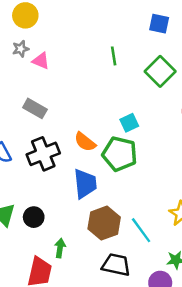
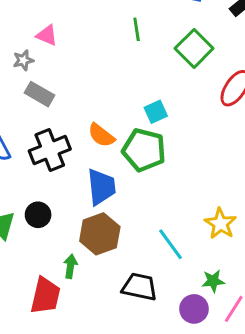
gray star: (21, 49) -> (23, 60), moved
black circle: (34, 217) -> (38, 215), moved
brown hexagon: (104, 223) -> (100, 234), moved

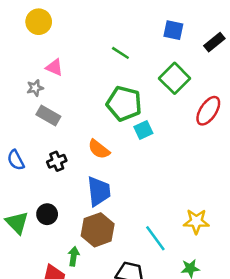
green line: (137, 29) -> (120, 53), moved, turned -48
black cross: (50, 150) -> (57, 161), size x0.6
green pentagon: (144, 150) -> (124, 104), moved
yellow star: (220, 224) -> (196, 221), turned -30

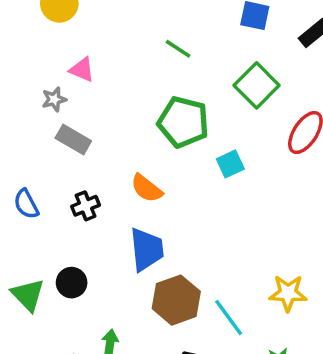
cyan square: (143, 130) -> (230, 164), moved
brown hexagon: (98, 230) -> (176, 300), moved

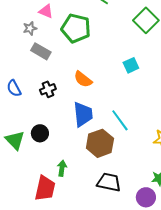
green pentagon: (183, 122) -> (76, 28), moved
cyan line: (229, 317) -> (120, 120), moved

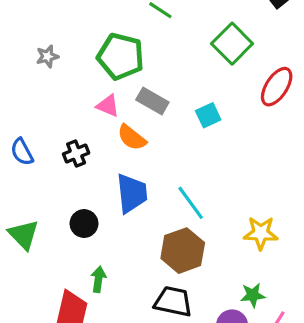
pink triangle: (46, 11) -> (108, 106), moved
gray rectangle: (41, 51) -> (152, 101), moved
black circle: (40, 133) -> (84, 224), moved
brown hexagon: (100, 143) -> (183, 251), moved

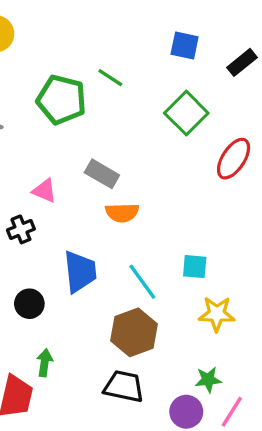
green pentagon: (121, 56) -> (61, 100), moved
pink triangle: (108, 106) -> (45, 191), moved
cyan square: (208, 115) -> (195, 267), moved, turned 30
orange semicircle: (132, 138) -> (122, 213), moved, turned -40

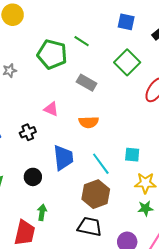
gray rectangle: (102, 174) -> (87, 83), moved
pink triangle: (45, 191) -> (51, 109), moved
green star: (208, 380) -> (145, 208), moved

